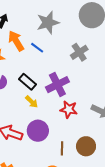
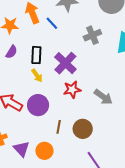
black rectangle: (27, 82) -> (36, 55), turned 42
purple cross: (57, 85) -> (65, 63), turned -30
red star: (69, 109) -> (72, 90), turned -30

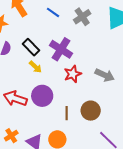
blue line: (52, 23) -> (53, 12), moved
black rectangle: (36, 55) -> (31, 47), turned -36

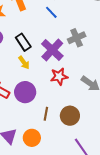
gray cross: (82, 17) -> (77, 38), moved

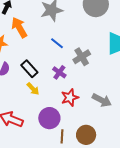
blue line: (51, 12) -> (57, 43), moved
purple cross: (52, 50) -> (59, 72), size x0.6
purple circle: (25, 92) -> (49, 118), moved

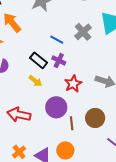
blue line: (57, 43) -> (57, 40), moved
gray cross: (82, 57) -> (83, 32), moved
black rectangle: (29, 69) -> (39, 60), moved

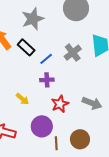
blue line: (57, 40) -> (46, 59), turned -72
black rectangle: (39, 60) -> (26, 47), moved
purple cross: (59, 60) -> (47, 80), turned -32

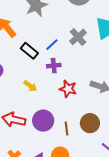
black rectangle: (26, 47) -> (29, 51), moved
red star: (60, 104) -> (68, 89), turned -30
purple circle: (42, 126) -> (43, 121), moved

